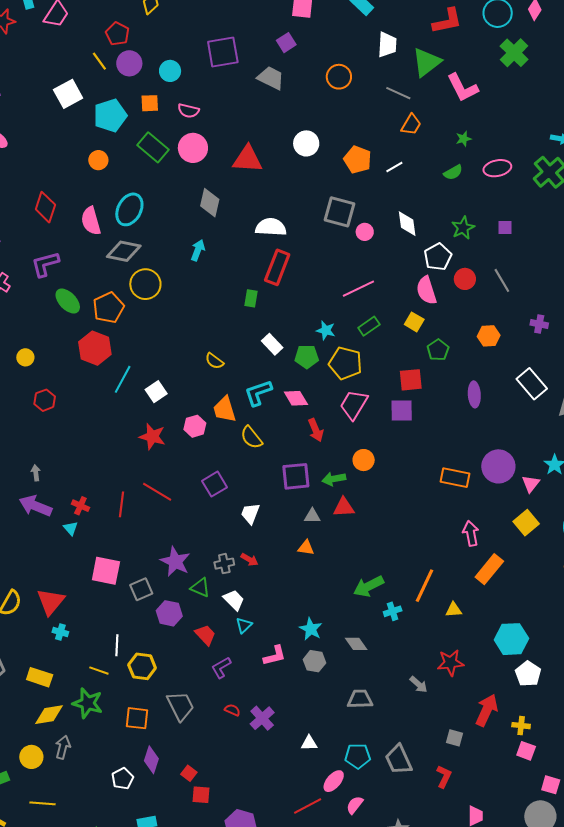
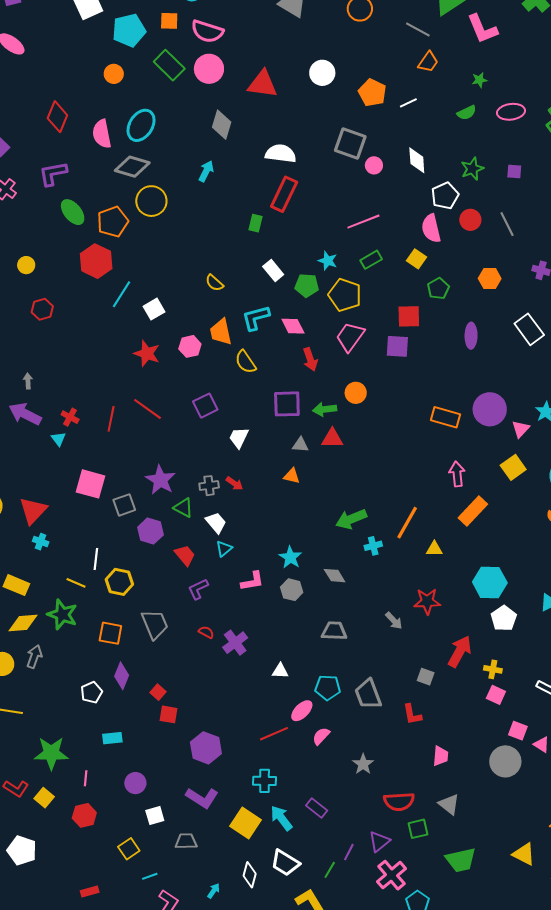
pink semicircle: (188, 111) -> (207, 31), size x1.5
red L-shape: (444, 777) -> (412, 714), turned 140

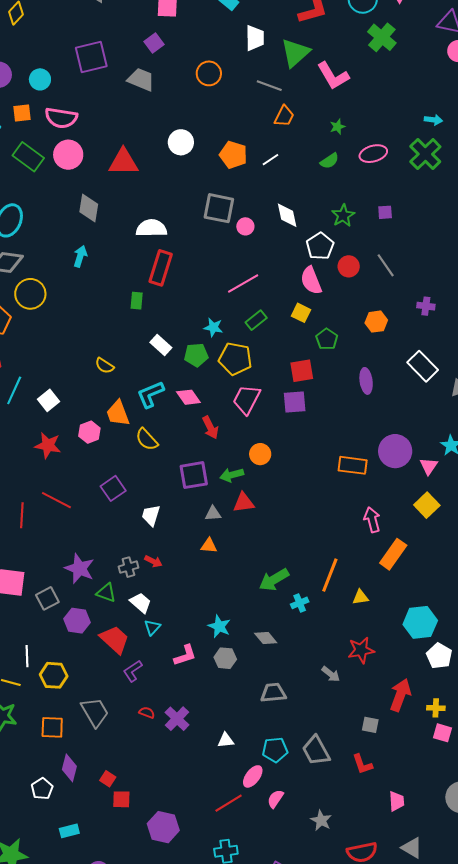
red trapezoid: (185, 555) -> (115, 639), size x1.4

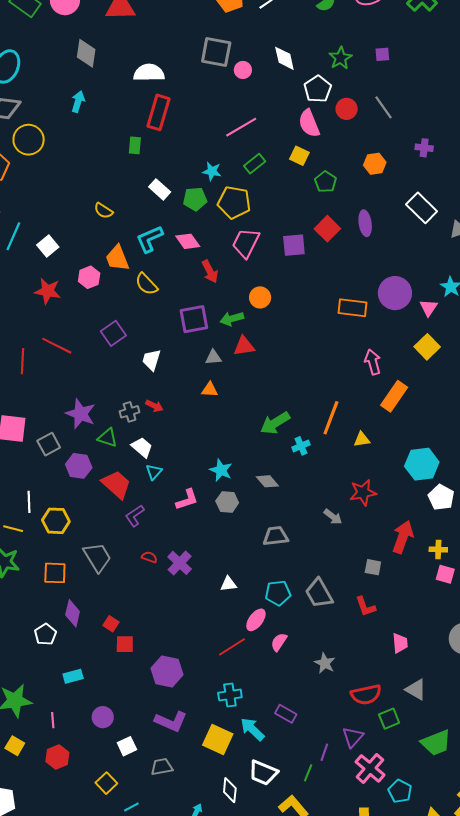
red square: (302, 371) -> (327, 229), moved, turned -35

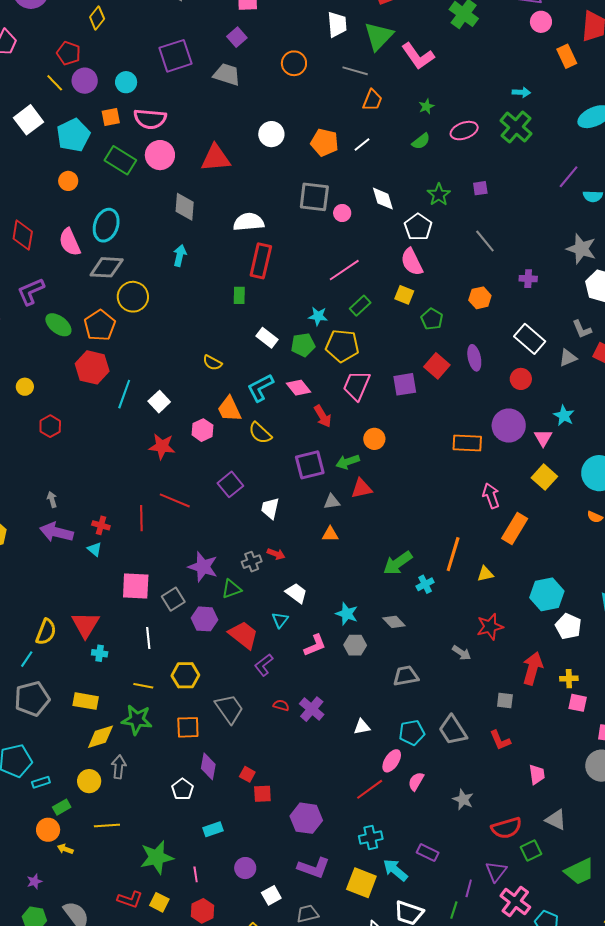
red circle: (347, 109) -> (521, 379), moved
green triangle: (108, 438) -> (231, 589), turned -35
white trapezoid: (142, 447) -> (296, 593), moved
white line: (29, 502) -> (148, 638), moved

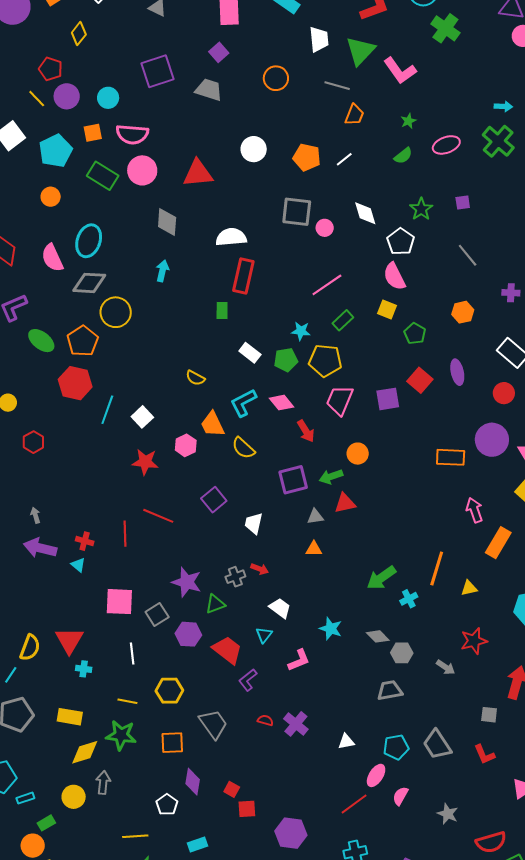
gray hexagon: (355, 645) -> (402, 653), moved
yellow line: (107, 825) -> (135, 836), moved

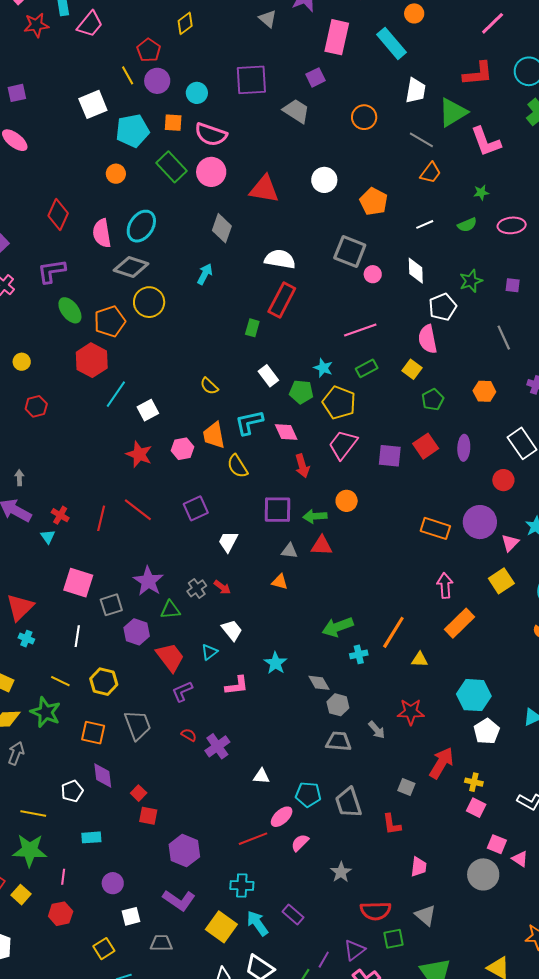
white line: (344, 159) -> (425, 224), moved
gray cross: (235, 577) -> (197, 588), turned -30
gray trapezoid: (390, 690) -> (338, 741), moved
purple diamond: (193, 782) -> (103, 775), turned -32

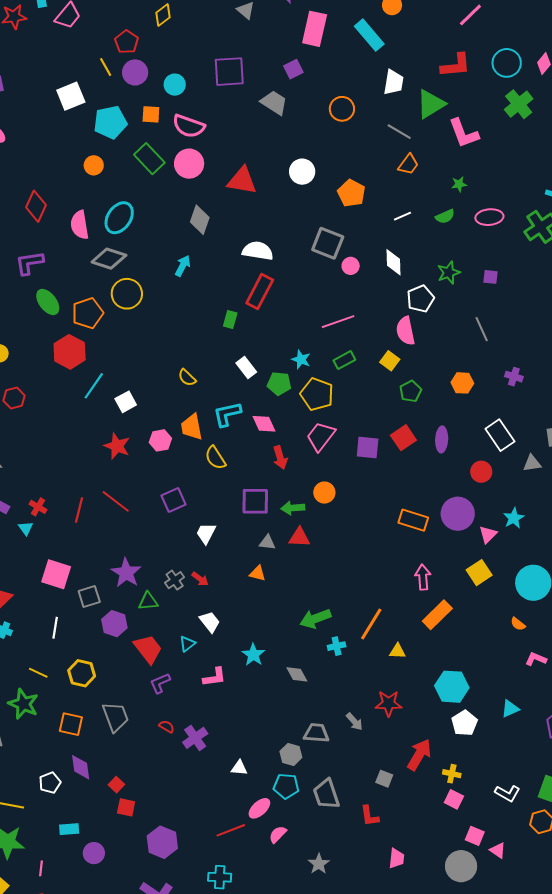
gray hexagon: (338, 705) -> (291, 754), moved
purple circle: (113, 883) -> (94, 853), moved

